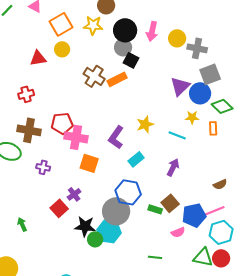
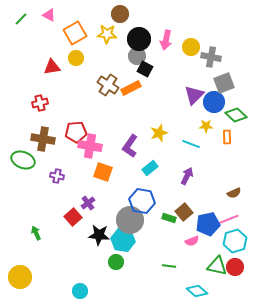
green circle: (95, 239) -> (116, 262), moved

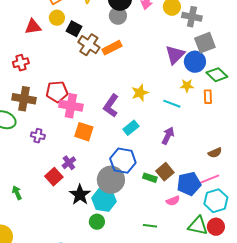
black square: (145, 69) -> (74, 29), moved
black star: (99, 235) -> (80, 195), turned 30

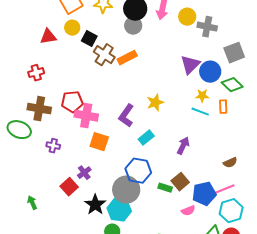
gray square: (205, 43) -> (234, 53), moved
cyan line: (172, 104) -> (200, 112), moved

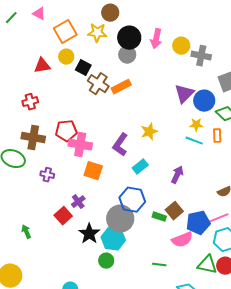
pink semicircle: (188, 211) -> (182, 240), size x1.5

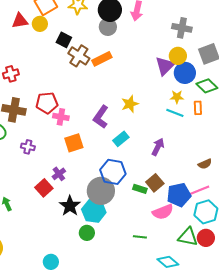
yellow circle: (181, 46) -> (178, 56), moved
yellow circle: (66, 57) -> (40, 24), moved
red triangle: (42, 66) -> (20, 21), moved
pink cross: (80, 145) -> (61, 117), size x0.7
orange square: (93, 171) -> (74, 143), turned -36

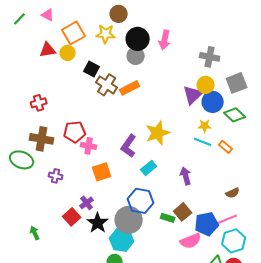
yellow star: (130, 104) -> (158, 133), size x1.4
orange rectangle: (198, 108) -> (226, 147), moved, turned -48
purple arrow: (158, 147) -> (186, 176), turned -42
black star: (70, 206) -> (98, 223), moved

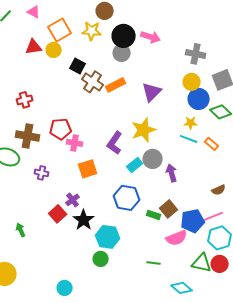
pink arrow: (165, 40) -> (151, 37), turned -84
purple triangle: (193, 95) -> (152, 92), moved
gray circle: (129, 220) -> (153, 159), moved, size x0.7

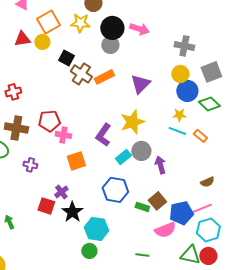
red square: (58, 214) -> (46, 206), turned -30

